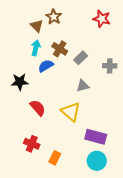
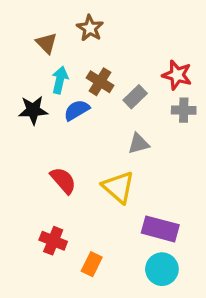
red star: (102, 19) -> (177, 75), moved
brown triangle: (37, 26) -> (46, 43), moved
black star: (20, 82) -> (33, 110), moved

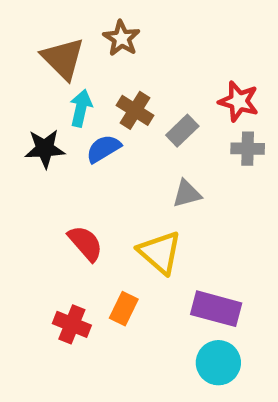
brown triangle: (46, 43) -> (63, 59), size x1.5
orange rectangle: (92, 264) -> (124, 309), moved

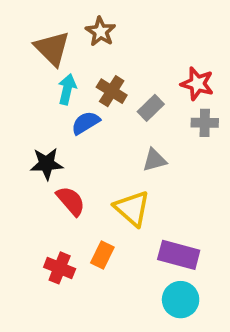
black star: (45, 149) -> (47, 164), moved

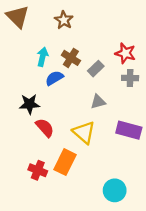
brown triangle: (52, 48) -> (18, 17), moved
orange rectangle: (102, 255) -> (65, 162), size x1.5
purple rectangle: (179, 255) -> (129, 130), moved

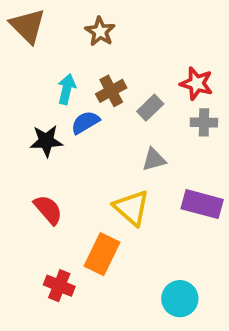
brown cross: (71, 58) -> (111, 91), turned 30
black star: (30, 104) -> (46, 141), moved
red semicircle: (45, 128) -> (48, 210), moved
red cross: (38, 170) -> (59, 286), moved

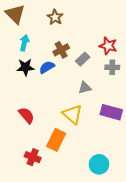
cyan arrow: (67, 89) -> (24, 43), moved
black star: (46, 141) -> (25, 67), moved

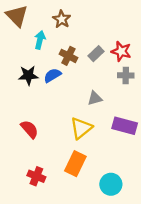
cyan arrow: (24, 43) -> (40, 40), moved
brown cross: (61, 50) -> (68, 56), turned -35
gray rectangle: (83, 59) -> (96, 54), moved
yellow triangle: (72, 114) -> (81, 128), turned 40
orange rectangle: (56, 140) -> (75, 164), moved

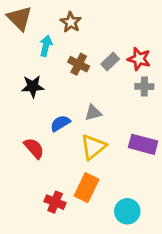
blue semicircle: (52, 75) -> (60, 123), moved
gray triangle: (95, 98) -> (93, 113), moved
red cross: (36, 176) -> (55, 202), moved

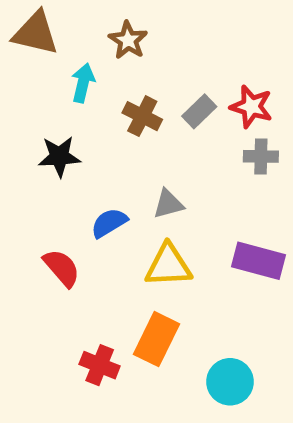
brown triangle: (20, 18) -> (36, 33), turned -32
yellow triangle: (93, 147) -> (168, 266), turned 36

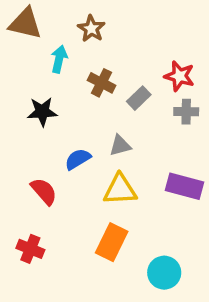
gray rectangle: (199, 111) -> (139, 98), moved
red cross: (100, 365) -> (30, 249), moved

